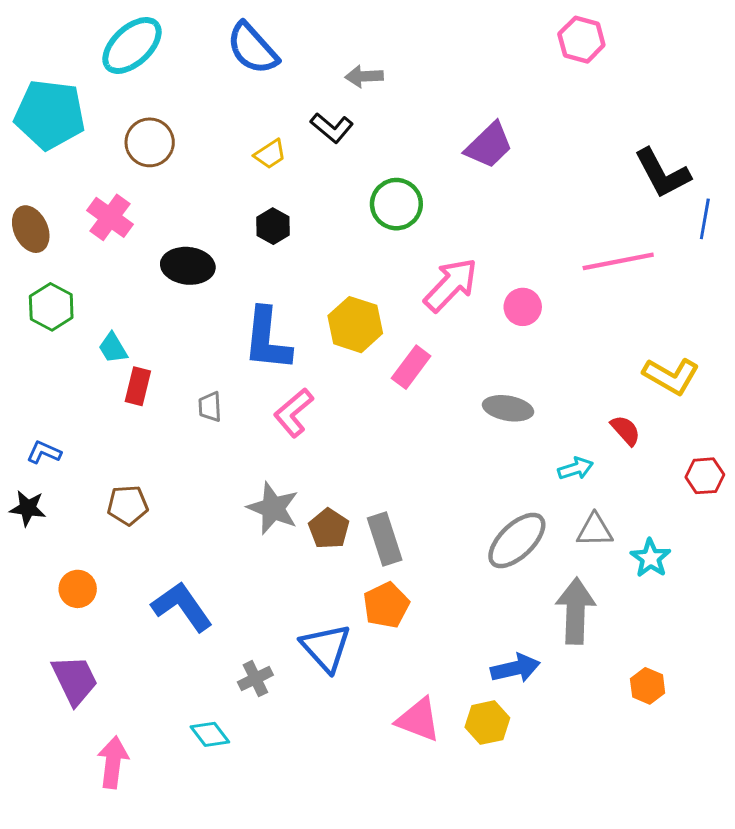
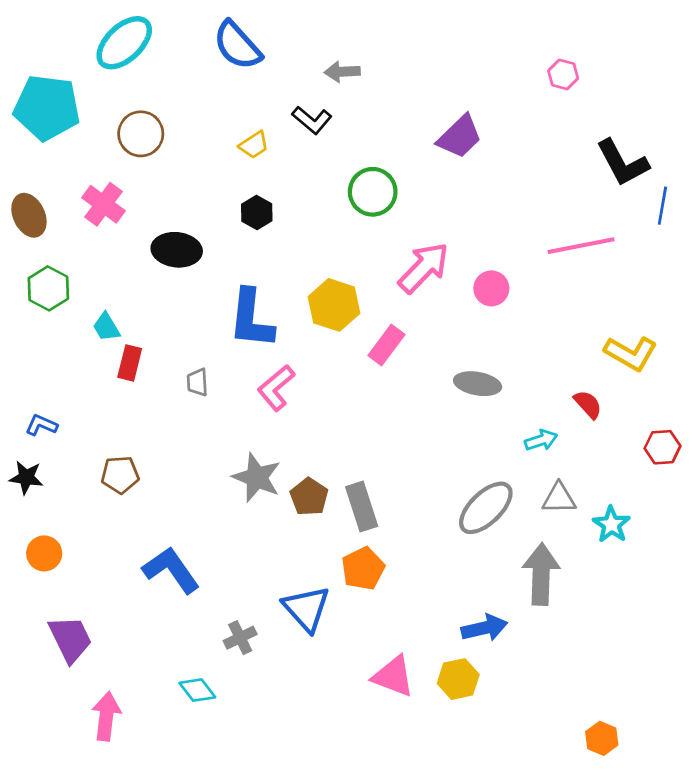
pink hexagon: (581, 40) -> (563, 74), moved, size x0.7
orange circle: (78, 589) -> (44, 553), moved
orange hexagon: (648, 686) -> (602, 738), moved

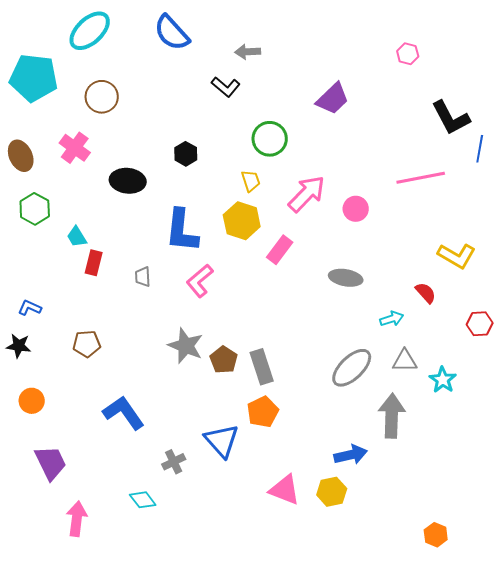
yellow trapezoid: (254, 145) -> (251, 181), moved, turned -75

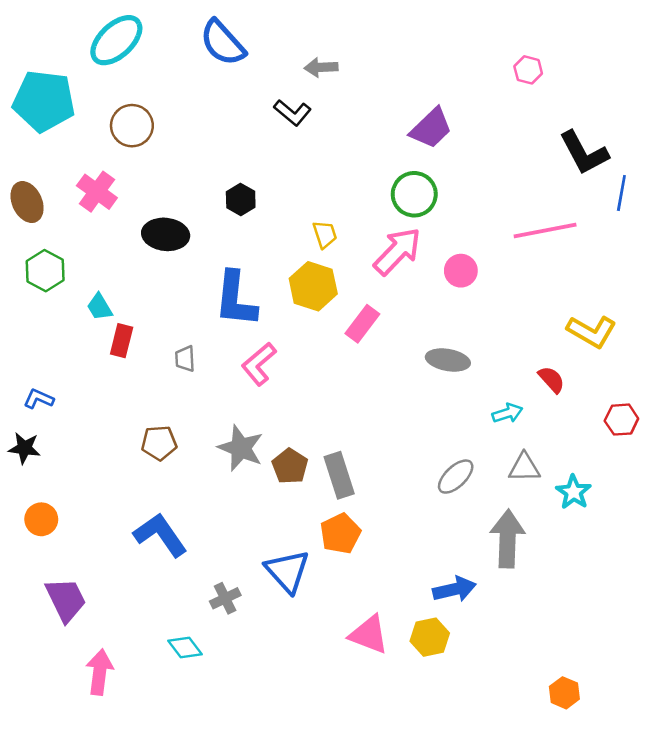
green circle: (270, 139) -> (414, 194), moved
brown pentagon: (87, 344) -> (159, 443), moved
gray ellipse: (352, 368) -> (456, 477), size x0.7

